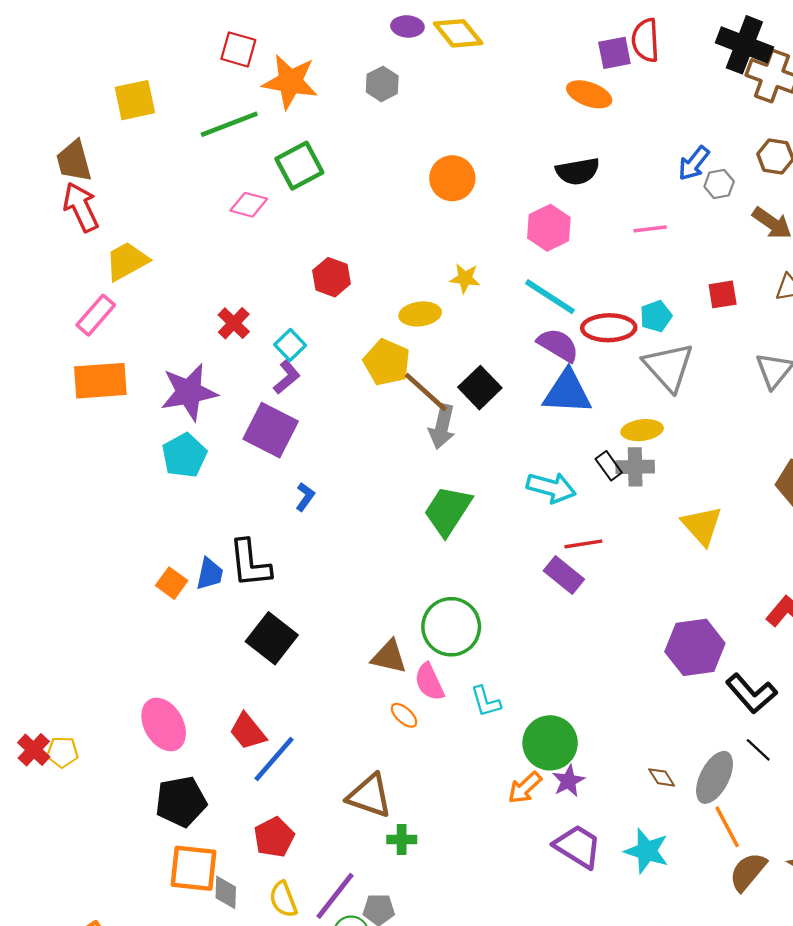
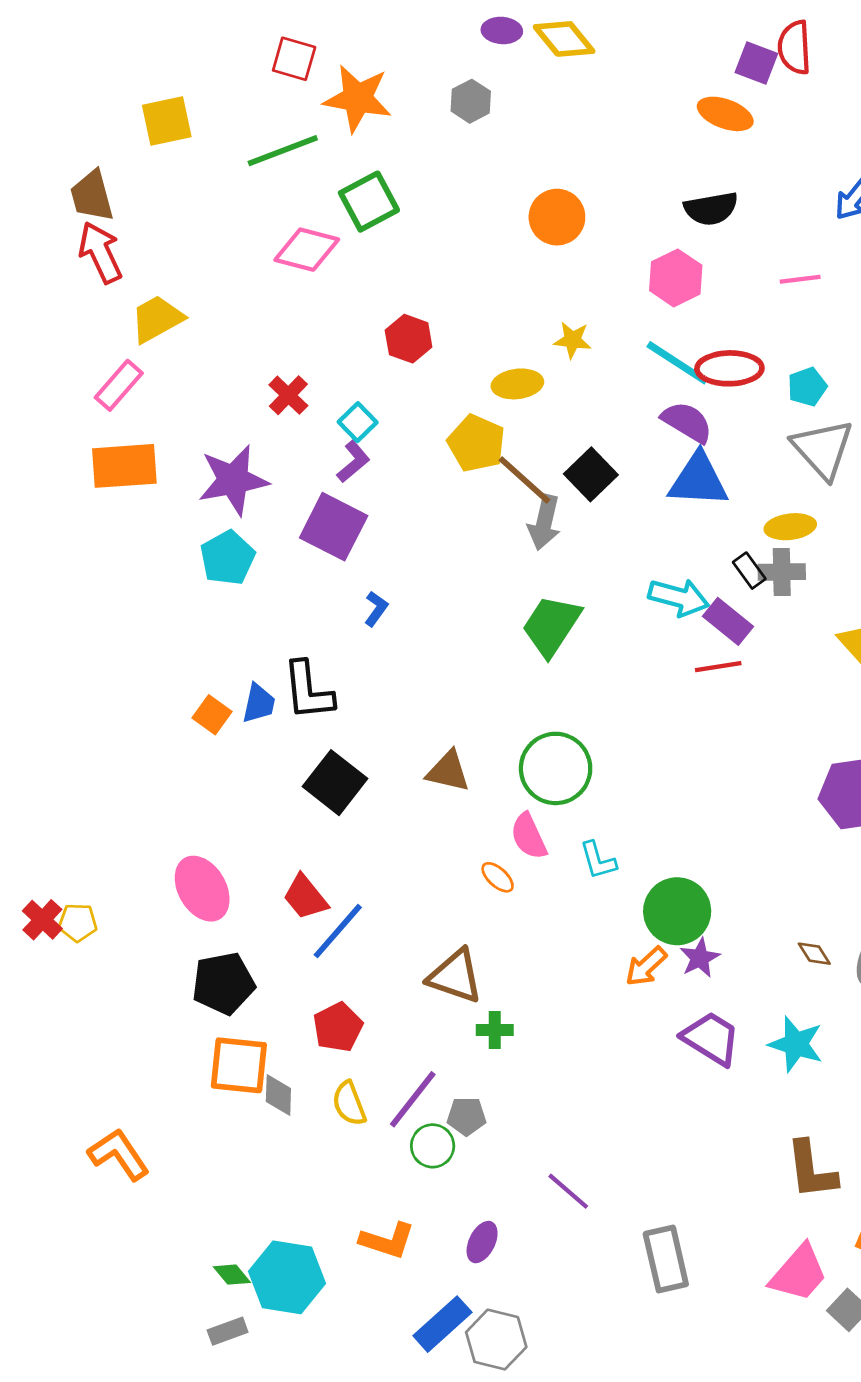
purple square: (614, 53) -> (756, 63), turned 32
pink diamond: (249, 205) -> (307, 250), size x1.4
red ellipse: (609, 328) -> (729, 368), moved
purple rectangle: (564, 575) -> (728, 621), moved
brown triangle: (389, 657) -> (448, 771), moved

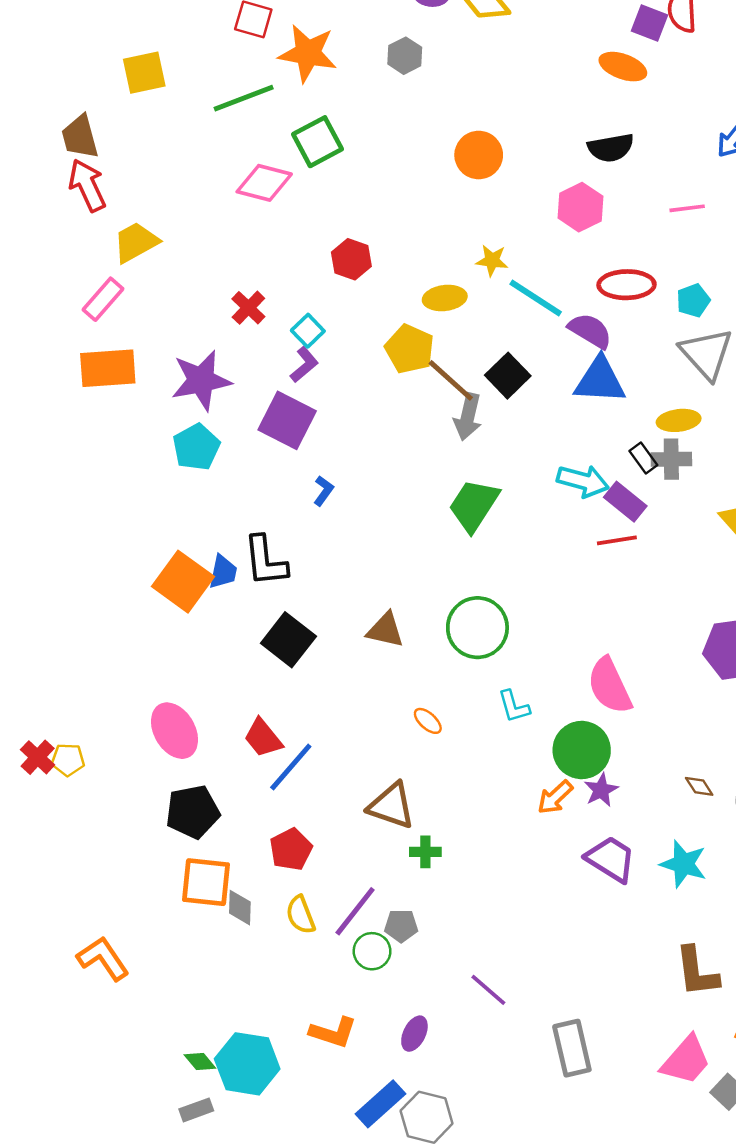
cyan line: (677, 363) -> (536, 298), moved
orange square: (212, 715) -> (183, 582), size x1.8
pink semicircle: (529, 836) -> (610, 686), moved, size x1.4

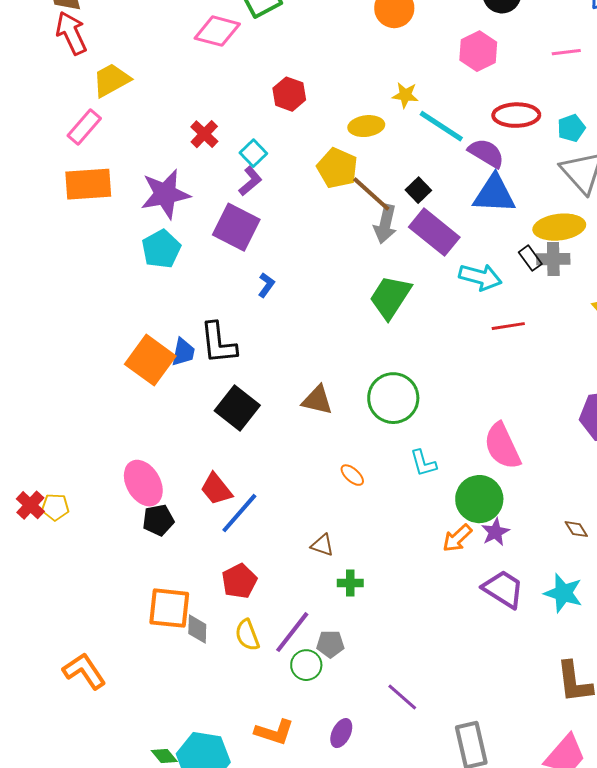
black square: (508, 376) -> (418, 190), size x0.7
yellow ellipse: (679, 420) -> (559, 227), size x1.4
purple rectangle: (625, 502) -> (434, 232), moved, size x1.4
brown triangle: (391, 806) -> (322, 545), size x0.6
black pentagon: (193, 812) -> (158, 520), moved, size x0.7

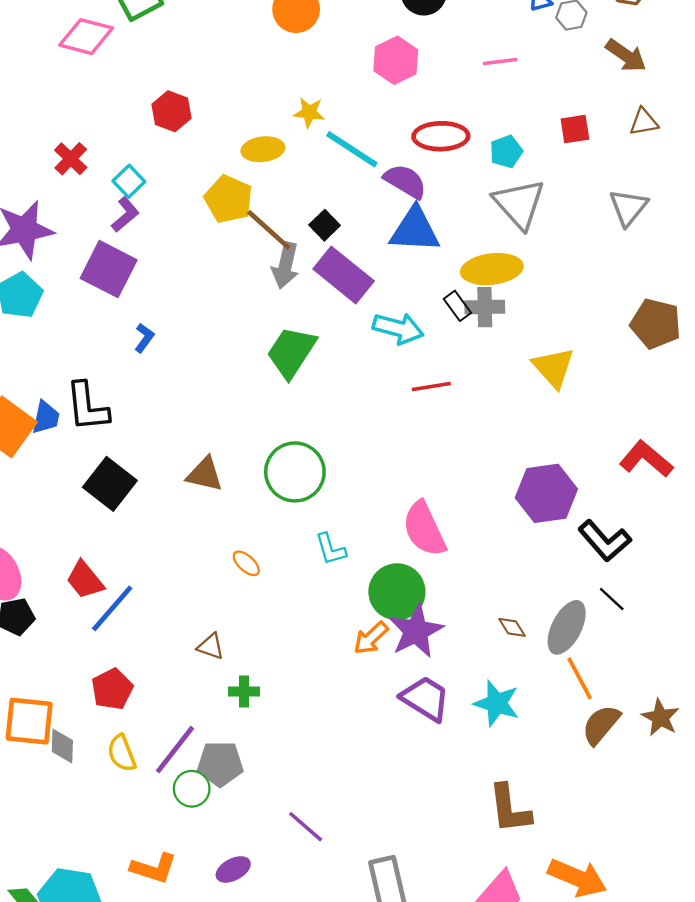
purple star: (495, 532) -> (416, 631), size x1.6
gray pentagon: (330, 644) -> (220, 764), size x1.4
purple ellipse: (341, 733) -> (233, 869), turned 36

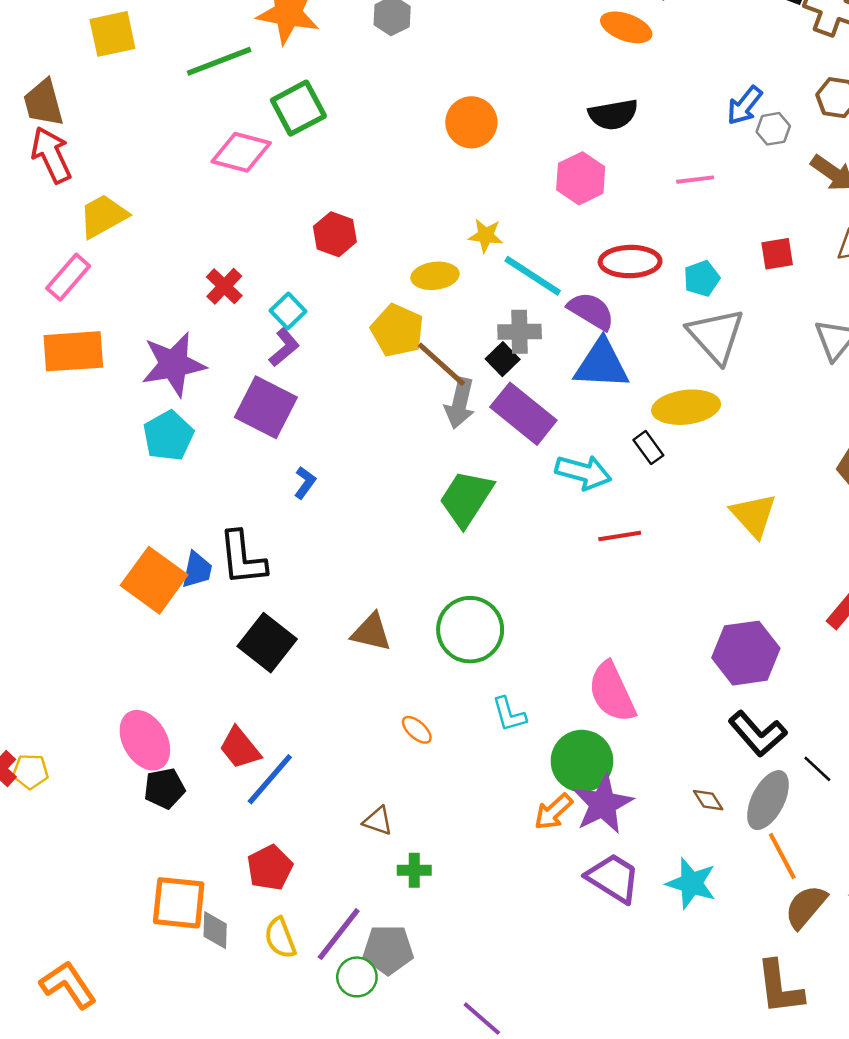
gray cross: (485, 307) -> (520, 332), moved
black L-shape: (605, 541) -> (758, 734), moved
brown L-shape: (510, 809) -> (780, 987), moved

